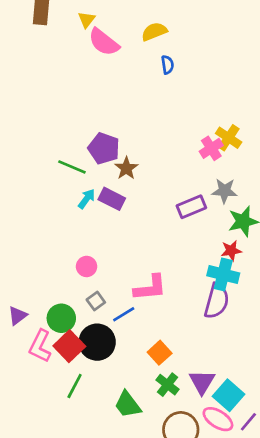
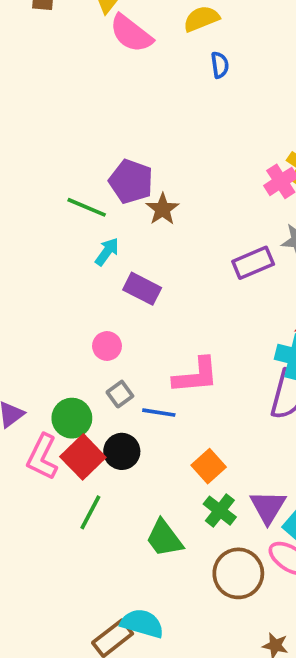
purple rectangle: (112, 199) -> (142, 289), moved
blue line: (124, 314) -> (159, 413), turned 40
black circle: (97, 342) -> (122, 451), size x0.7

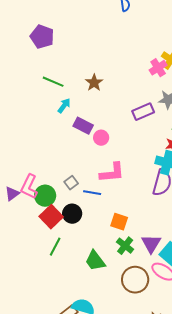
purple pentagon: (131, 181) -> (42, 37), moved
pink circle: (107, 346) -> (101, 138), moved
pink L-shape: (42, 457) -> (29, 187), moved
orange square: (209, 466) -> (119, 222), turned -30

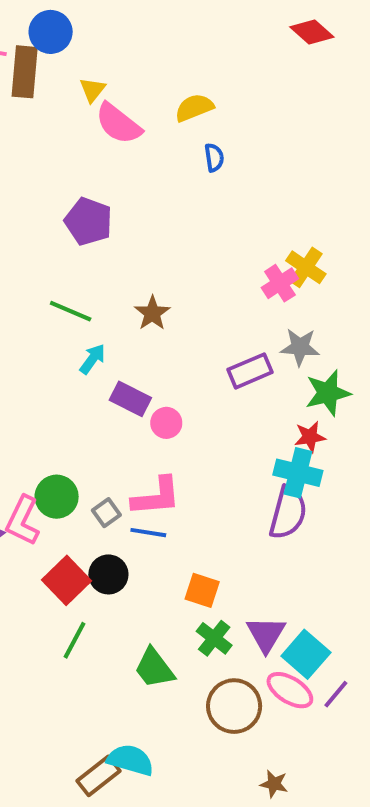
purple pentagon: (42, 37) -> (88, 221), moved
pink L-shape: (112, 173) -> (156, 497), moved
green circle: (45, 196) -> (57, 497), moved

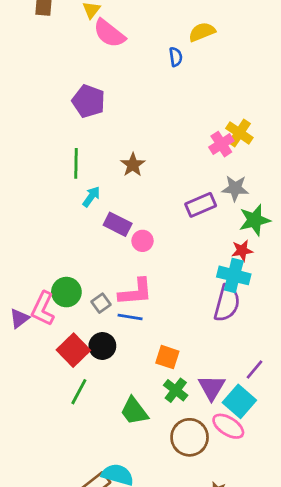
yellow semicircle: (194, 108) -> (202, 32), moved
green line: (71, 311) -> (76, 163), turned 68
purple line: (336, 694) -> (255, 370), moved

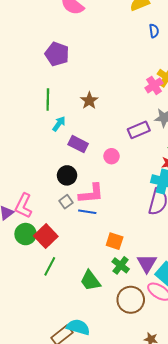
blue semicircle: (176, 57) -> (154, 31), moved
pink circle: (142, 241) -> (111, 156), moved
green circle: (66, 292) -> (26, 234), moved
black circle: (102, 346) -> (67, 175), moved

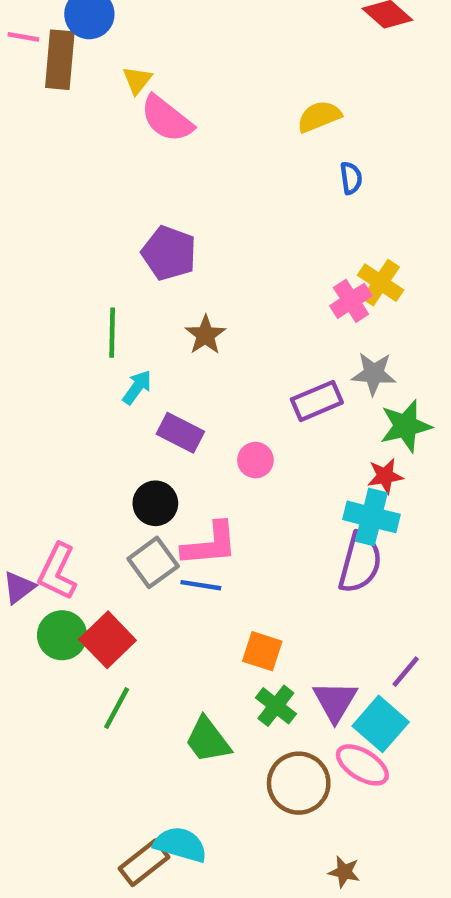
purple pentagon: (57, 54) -> (169, 253), moved
gray square: (66, 202) -> (153, 562), size x1.5

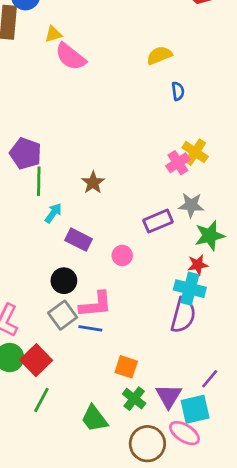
yellow triangle: (137, 80) -> (53, 34), turned 36
purple pentagon: (169, 253) -> (25, 153), moved
cyan square: (381, 724) -> (195, 409), turned 36

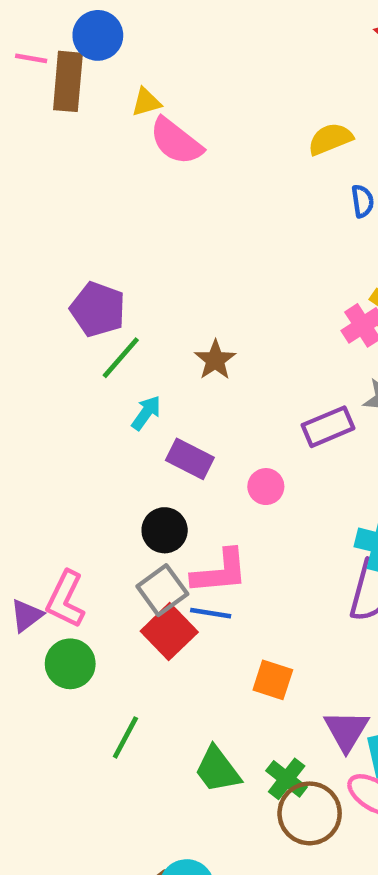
green line: (39, 181) -> (121, 358), turned 40
red square: (36, 360) -> (169, 632), moved
green cross: (134, 399) -> (287, 779), moved

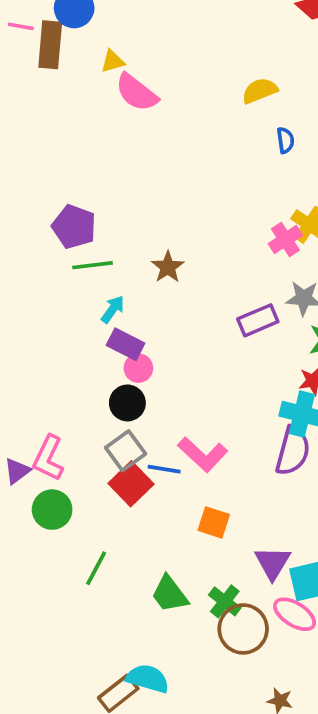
green line: (121, 358) -> (92, 265), turned 42
purple rectangle: (190, 459) -> (126, 344), moved
pink circle: (266, 487) -> (138, 368), moved
pink L-shape: (220, 572) -> (203, 454), moved, turned 48

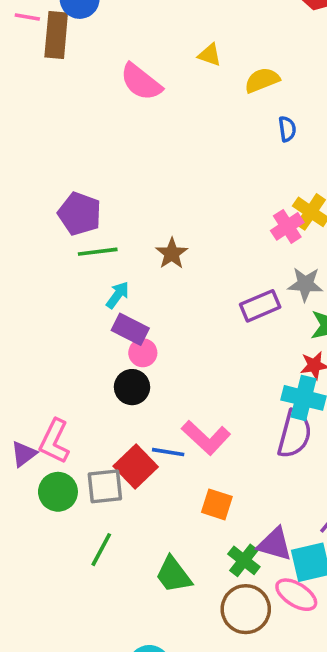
yellow triangle: (113, 61) -> (210, 55), moved, turned 35
gray square: (126, 451) -> (105, 486), moved, turned 30
purple triangle: (273, 563) -> (275, 544), turned -45
green cross: (225, 601) -> (244, 560), moved

